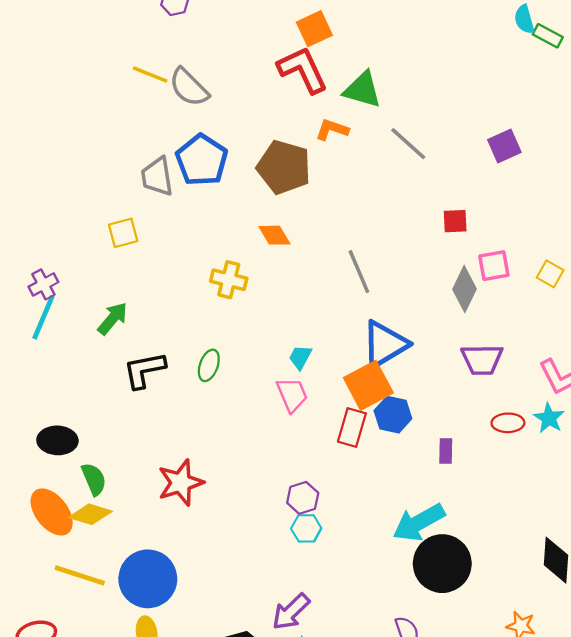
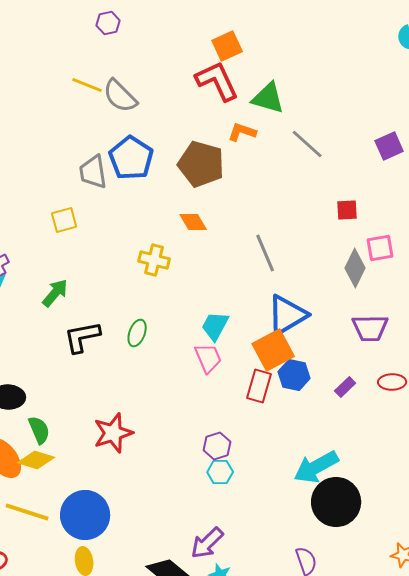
cyan trapezoid: (300, 357) -> (215, 326), size x1.4
purple rectangle: (446, 451) -> (345, 387), moved, turned 45

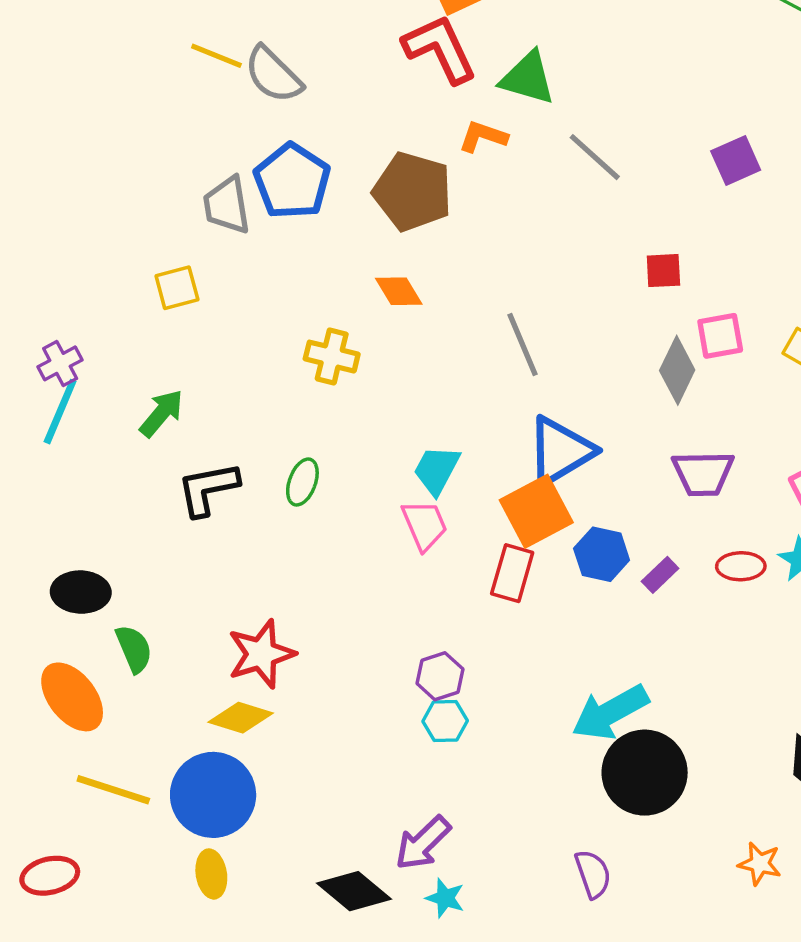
blue hexagon: (294, 375) -> (602, 554), moved
yellow diamond: (36, 460) -> (241, 718), moved

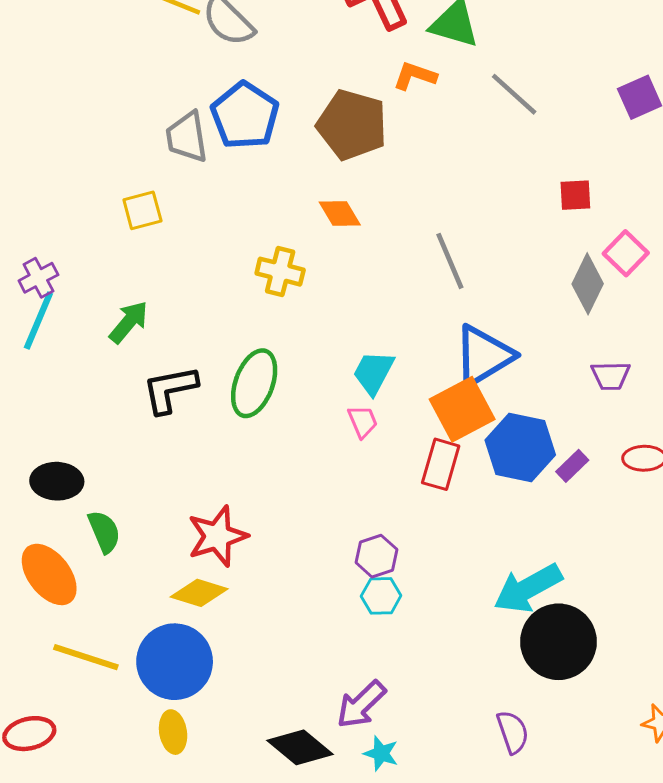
pink square: (720, 336) -> (626, 253), turned -36
purple trapezoid: (703, 473) -> (611, 376), size x0.7
green ellipse: (302, 482) -> (254, 383), size x1.6
pink trapezoid: (424, 525) -> (363, 422), size x0.7
blue hexagon: (602, 554) -> (520, 448), size x1.4

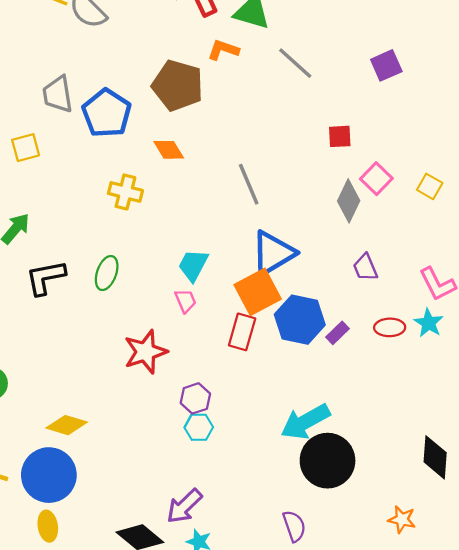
blue pentagon: (245, 116) -> (107, 113), moved
purple trapezoid: (611, 376) -> (365, 267), turned 68
green ellipse: (254, 383) -> (107, 273), size x0.7
red star: (217, 536) -> (145, 352), moved

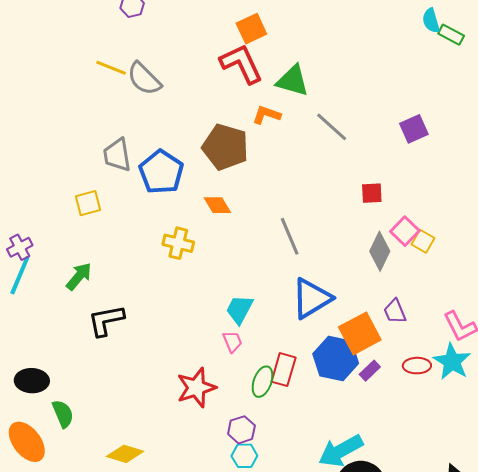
yellow square: (430, 186) -> (423, 241), moved
green ellipse: (107, 273) -> (262, 382), moved
orange square: (258, 292) -> (360, 333), moved
cyan star: (429, 323) -> (452, 362), size x1.4

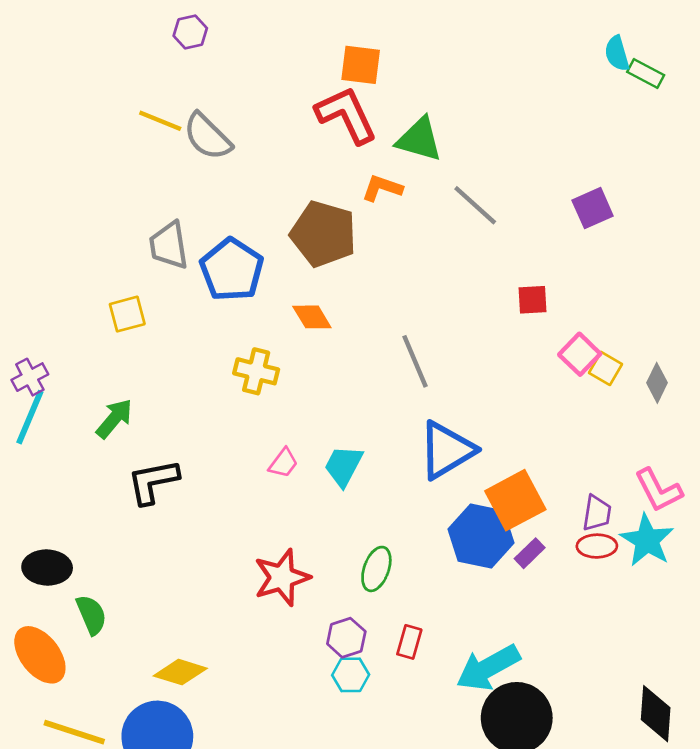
orange square: (251, 29) -> (361, 65), turned 32
gray diamond: (380, 251) -> (657, 383), moved, size x0.7
purple trapezoid: (395, 311) -> (597, 513), moved, turned -148
pink trapezoid: (232, 342) -> (283, 463), moved, turned 60
red rectangle: (284, 370) -> (409, 642), moved, size x0.7

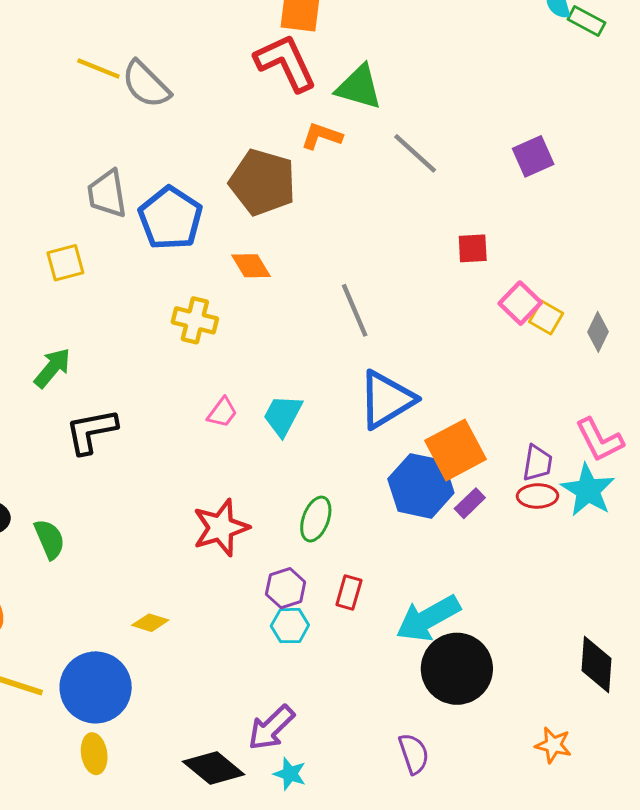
green semicircle: (91, 615) -> (50, 539), moved
yellow diamond: (180, 672) -> (150, 623), moved, size x0.7

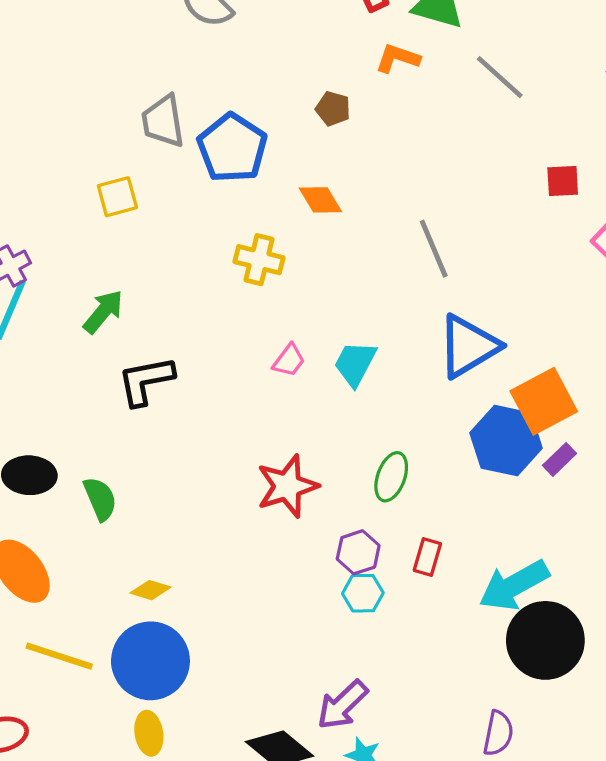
brown pentagon: (263, 182) -> (333, 109), size x0.5
yellow diamond: (150, 623) -> (150, 590), moved
purple semicircle: (414, 754) -> (498, 733), turned 30

